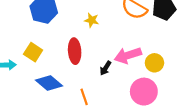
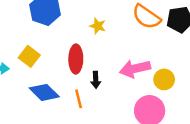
black arrow: (105, 68) -> (96, 80), moved, turned -40
orange line: (84, 97) -> (79, 99), moved

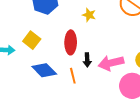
pink arrow: (135, 69) -> (111, 63), moved

